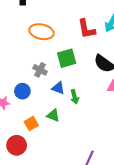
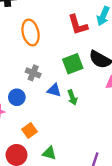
orange ellipse: (41, 32) -> (31, 32), turned 70
green square: (67, 58) -> (73, 64), moved
green triangle: (53, 115) -> (49, 153), moved

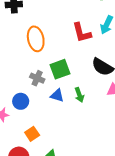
green square: (73, 64) -> (60, 69), moved
green arrow: (72, 97) -> (79, 95), moved

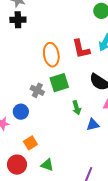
orange ellipse: (36, 39) -> (51, 55), moved
blue triangle: (57, 95) -> (93, 125), moved, turned -32

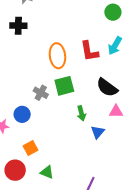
black cross: (18, 20) -> (18, 26), moved
blue triangle: (93, 125) -> (98, 132), turned -40

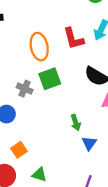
green arrow: (81, 113) -> (76, 122), moved
blue triangle: (98, 132) -> (89, 143), moved

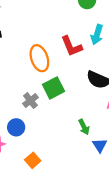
gray cross: (25, 89) -> (30, 101), turned 35

